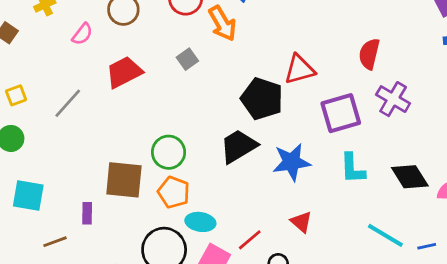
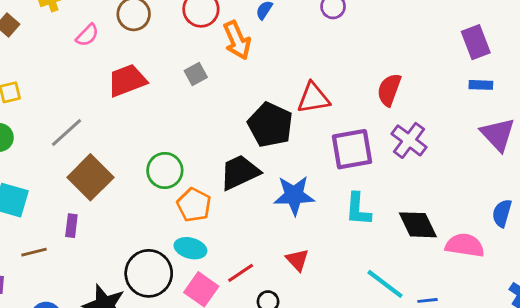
gray line: (68, 103) -> (67, 133), moved
brown square: (124, 180) -> (90, 177), moved, turned 33
orange pentagon: (174, 192) -> (194, 205), moved

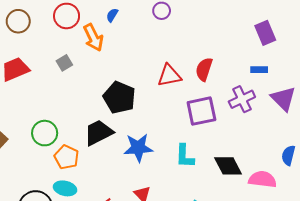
blue rectangle: (481, 85) -> (259, 70), moved
red triangle: (313, 98) -> (169, 75), moved
purple cross: (409, 140) -> (242, 99), moved, turned 30
purple square: (352, 149) -> (201, 111), moved

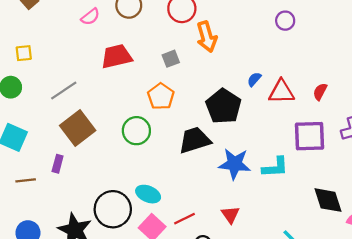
blue semicircle: (112, 15) -> (254, 79), moved
red semicircle: (204, 69) -> (320, 92), size x0.7
cyan L-shape: (185, 156) -> (275, 167), moved, turned -105
orange pentagon: (66, 157) -> (161, 96), moved

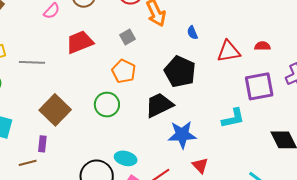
blue semicircle: (254, 79) -> (192, 33), moved, turned -56
gray line: (64, 91) -> (32, 62), moved, turned 45
red semicircle: (320, 92) -> (262, 46), turned 70
blue star: (235, 164) -> (182, 135), moved
brown line: (26, 180) -> (28, 163), moved

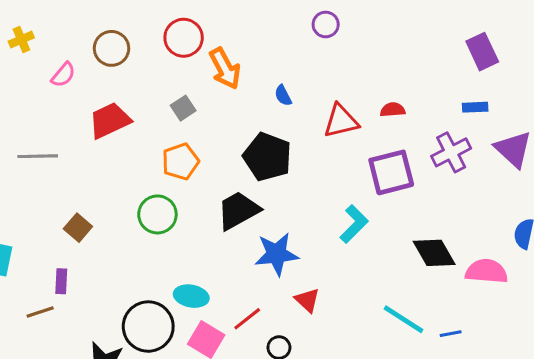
orange pentagon: (124, 71) -> (180, 162), turned 30
brown square: (55, 110) -> (78, 228), size x0.6
cyan L-shape: (233, 118) -> (354, 224), turned -30

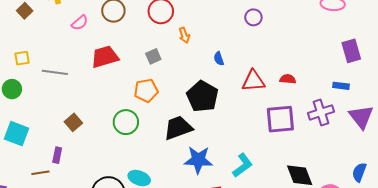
orange arrow: (225, 68) -> (184, 35), size x0.6
cyan L-shape: (354, 224) -> (242, 165), moved

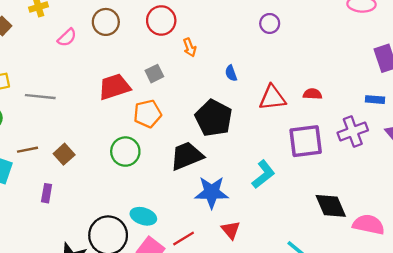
red trapezoid: (105, 57) -> (114, 87), moved
cyan L-shape: (242, 165) -> (263, 174), moved
brown line: (40, 173) -> (27, 150), moved

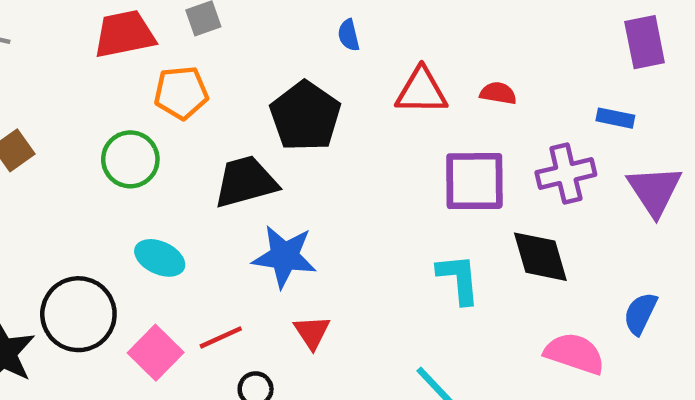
cyan L-shape: (263, 174) -> (459, 279), moved, turned -64
black diamond: (331, 206) -> (540, 257), moved
cyan ellipse: (143, 216) -> (160, 258), moved

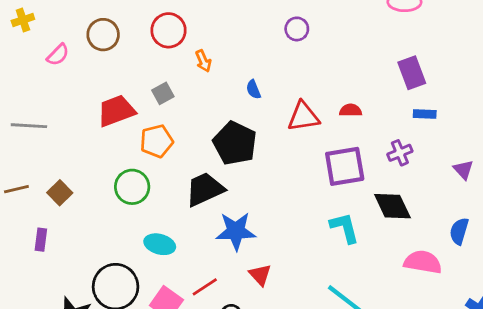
purple rectangle: (645, 42) -> (412, 73), moved
purple cross: (566, 174) -> (400, 153), size x0.7
purple triangle: (655, 191) -> (463, 170), moved, size x0.6

